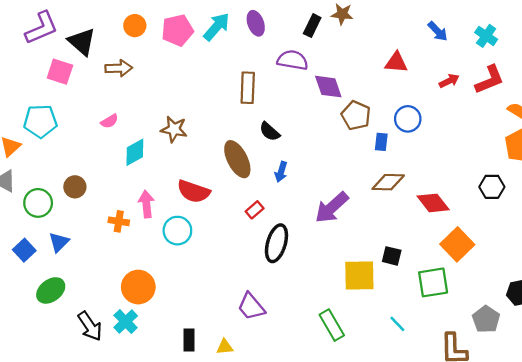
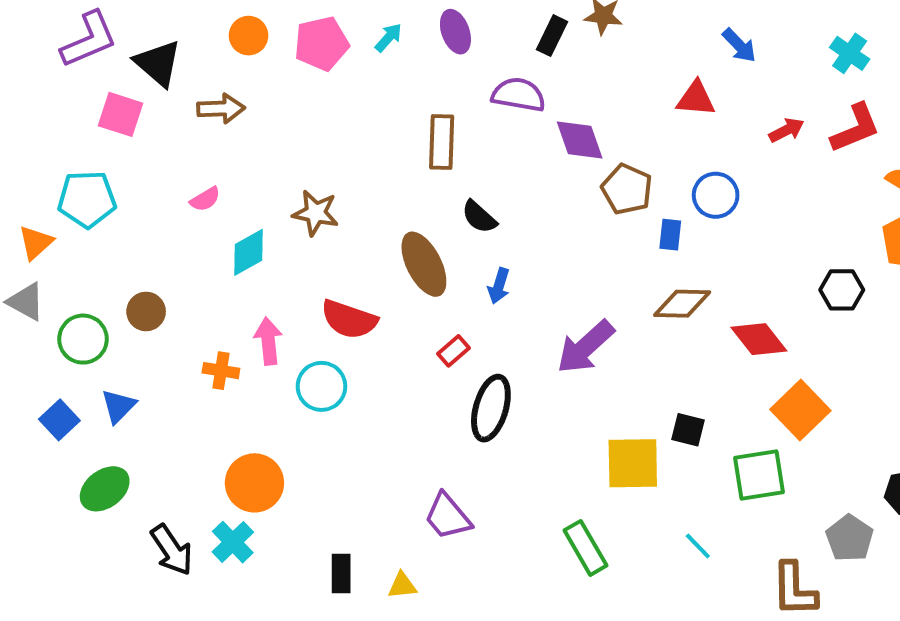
cyan arrow: (217, 27) -> (388, 38), size x0.6
blue arrow: (438, 31) -> (739, 45), moved
black hexagon: (492, 187) -> (842, 290), moved

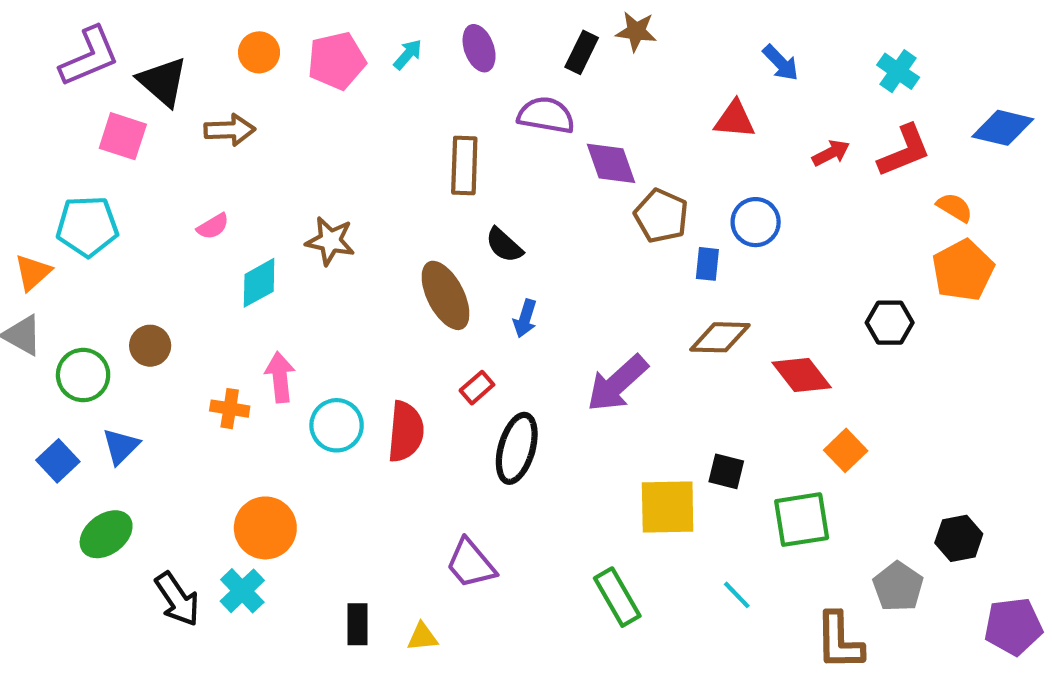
red semicircle: (349, 319) -> (406, 432), moved, turned -104
orange square: (800, 410) -> (846, 450), size x0.7

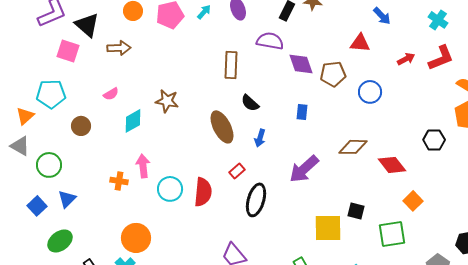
brown pentagon: (661, 216) -> (333, 74), moved, turned -30
blue rectangle: (707, 264) -> (302, 112), moved
brown circle: (150, 346) -> (81, 126), moved

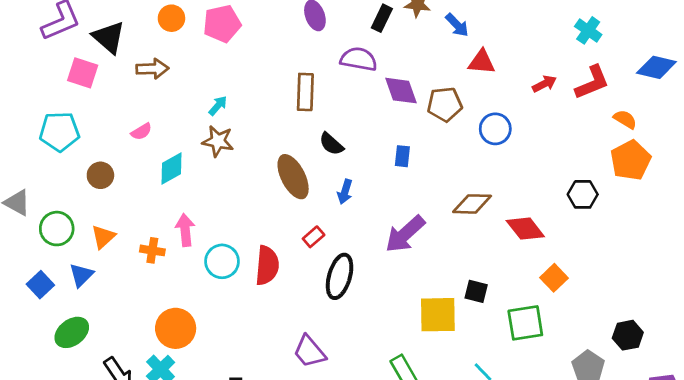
cyan arrow: (204, 12) -> (218, 106), moved
blue arrow: (382, 16) -> (457, 25), moved
orange triangle: (25, 116) -> (103, 237), moved

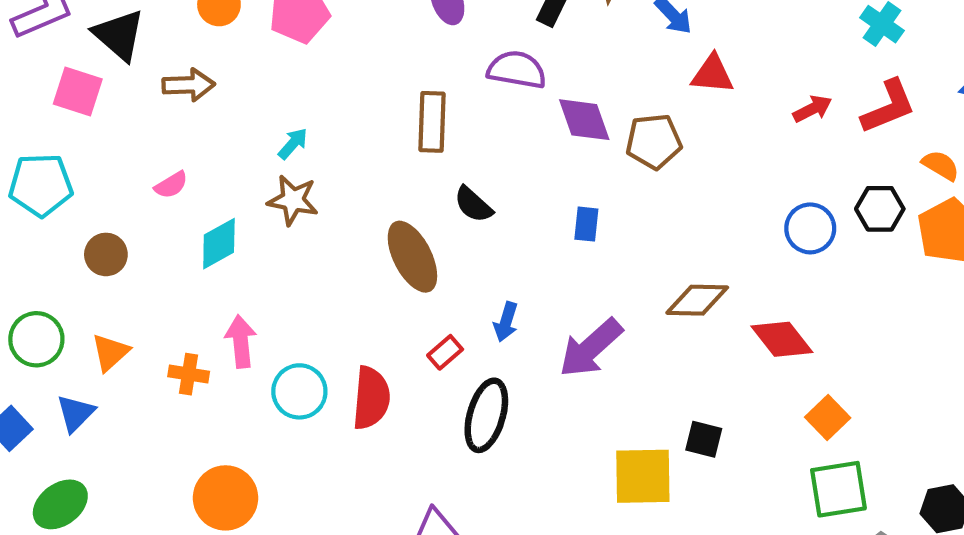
blue circle: (495, 129) -> (810, 228), moved
blue arrow: (345, 192) -> (506, 322), moved
black hexagon: (583, 194) -> (880, 209), moved
green square: (525, 323) -> (838, 489), moved

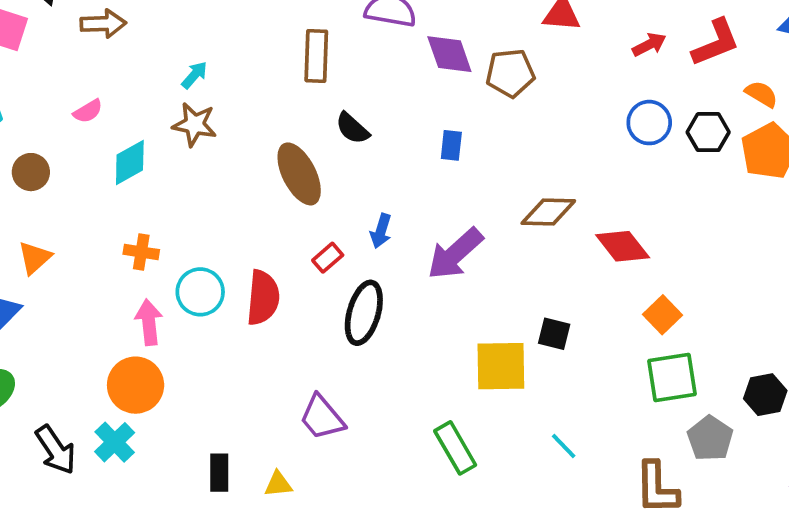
blue circle: (810, 228) -> (649, 123), moved
pink arrow: (241, 341) -> (149, 322), moved
orange cross: (189, 374) -> (141, 252), moved

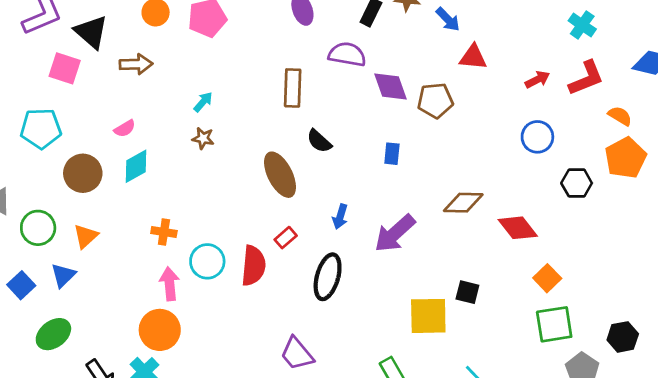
brown star: (194, 124) -> (203, 138), size x0.7
black hexagon: (708, 132) -> (577, 183), moved
cyan diamond: (130, 163) -> (136, 166), moved
brown circle: (31, 172) -> (83, 173), size x1.4
red rectangle: (328, 258) -> (286, 238), moved

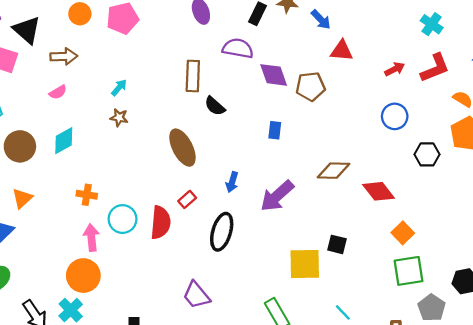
pink semicircle: (125, 128) -> (58, 92), moved
black semicircle: (319, 141) -> (215, 106), moved

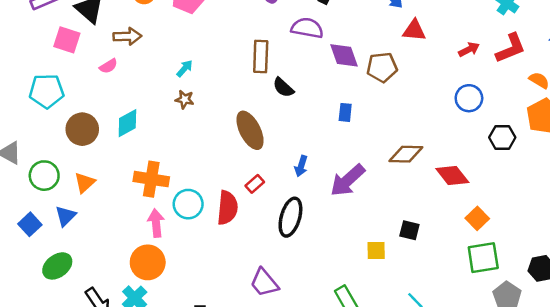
pink semicircle: (58, 92) -> (108, 66), moved
orange cross: (87, 195) -> (151, 179), size x1.6
yellow square: (305, 264) -> (376, 250), size x0.6

